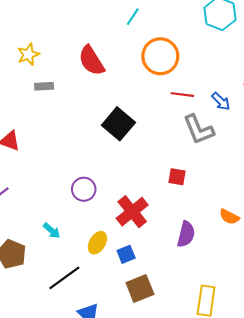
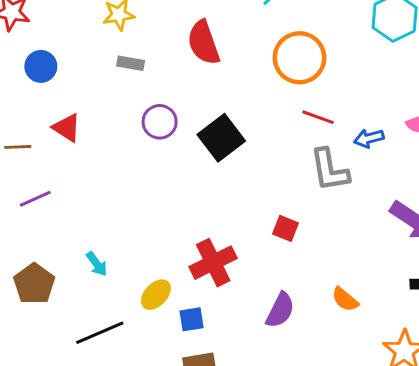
blue arrow: (221, 101) -> (369, 138), turned 108
purple circle: (84, 189) -> (160, 122), moved

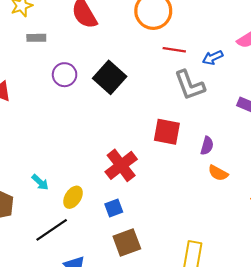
red square: (285, 228) -> (167, 132), size x1.5
yellow ellipse: (156, 295) -> (73, 197), moved
purple semicircle: (280, 310) -> (207, 146), moved, size x0.7

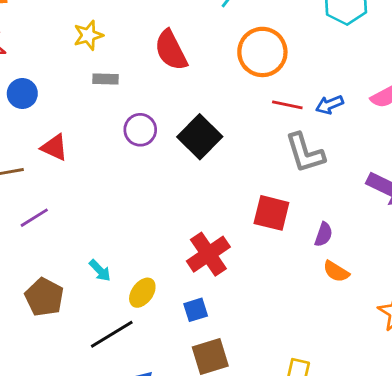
blue arrow: (213, 58) -> (330, 105), moved

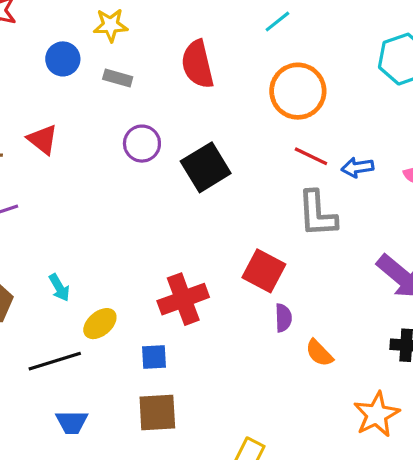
blue circle: (22, 93) -> (63, 59), moved
purple semicircle: (324, 234) -> (283, 318), moved, turned -35

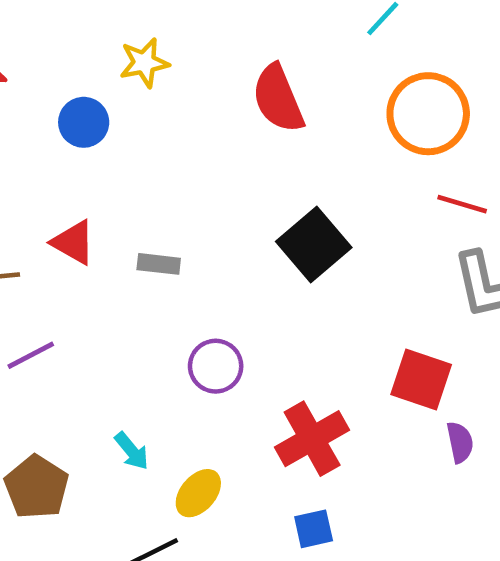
gray rectangle: (118, 78) -> (159, 264), moved
purple circle: (142, 144) -> (216, 366), moved
blue square: (154, 357) -> (314, 529), moved

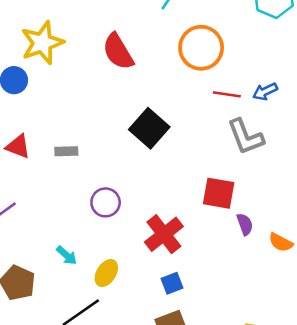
yellow star: (144, 63) -> (42, 43), size x1.6

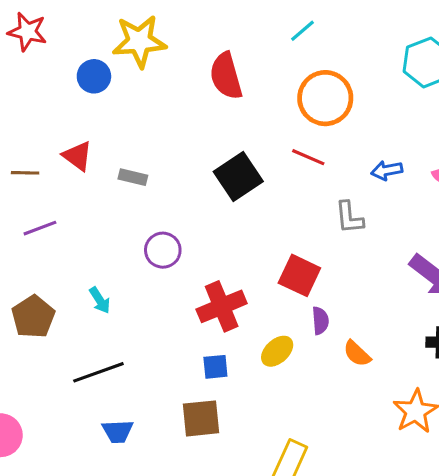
red line: (227, 94) -> (308, 157), moved
gray L-shape: (246, 137) -> (349, 217), size x0.7
yellow ellipse: (106, 273) -> (277, 351), moved

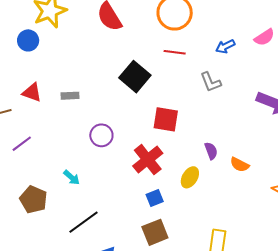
red square: (299, 275) -> (166, 119), moved

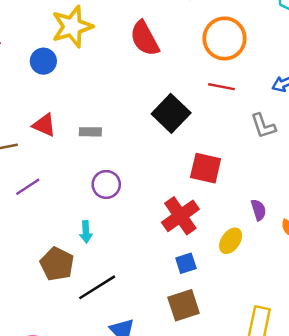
purple circle: (101, 135) -> (106, 184), moved
cyan arrow: (72, 177) -> (86, 232), turned 42
brown pentagon: (33, 200) -> (57, 264), moved

